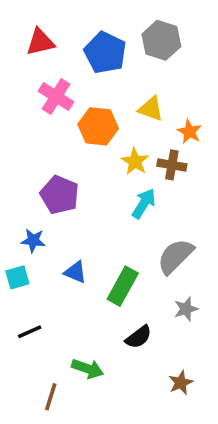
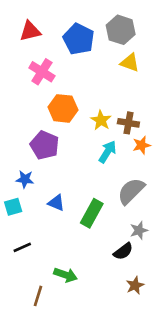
yellow triangle: (151, 109) -> (130, 63), moved
orange hexagon: (98, 126) -> (63, 108), moved
orange star: (189, 132) -> (142, 145), moved, turned 30
black semicircle: (139, 337) -> (123, 251), moved

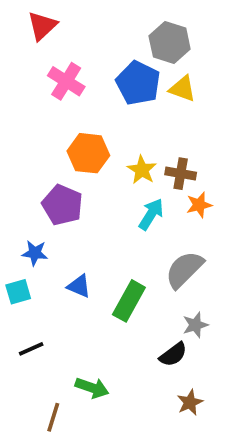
red triangle: (30, 31) -> (42, 26), moved, turned -30
blue pentagon: (79, 39) -> (138, 83), moved
pink cross: (42, 72) -> (66, 81), moved

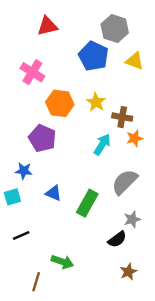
red triangle: (42, 26) -> (47, 26), moved, turned 30
pink cross: (66, 81) -> (32, 72), moved
yellow triangle: (182, 89) -> (135, 61), moved
yellow star: (142, 170) -> (96, 102), moved

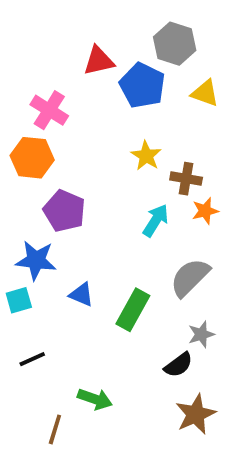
red triangle: (47, 26) -> (99, 61), moved
orange hexagon: (60, 103) -> (32, 158), moved
blue star: (24, 171) -> (36, 260), size x1.5
brown star: (128, 272) -> (196, 414), size x1.5

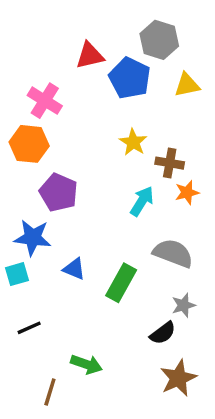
yellow triangle: (205, 93) -> (187, 85), turned -32
gray semicircle: (190, 277) -> (173, 253), turned 66

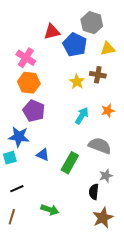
orange hexagon: (29, 144) -> (29, 83), moved
brown cross: (170, 163) -> (98, 75), moved
black semicircle: (163, 333) -> (94, 192), turned 133
brown line: (50, 392) -> (12, 217), moved

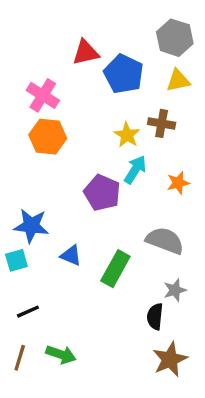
gray hexagon: (92, 23) -> (175, 38), moved
purple pentagon: (34, 111) -> (102, 193), moved
cyan arrow: (82, 116) -> (135, 170), moved
green arrow: (50, 210) -> (61, 354), moved

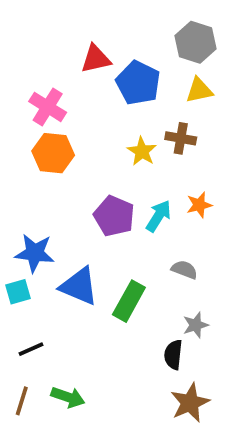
cyan arrow: (135, 170) -> (159, 216), moved
gray semicircle: (165, 241) -> (184, 270), size x0.6
blue triangle: (71, 255) -> (79, 286), size x1.6

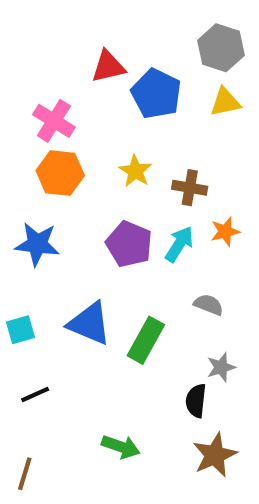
brown cross: (181, 138) -> (190, 188), moved
yellow star: (142, 151) -> (135, 171), moved
blue star: (35, 253) -> (37, 244), moved
green arrow: (68, 397) -> (121, 447), moved
brown line: (22, 401) -> (25, 474), moved

